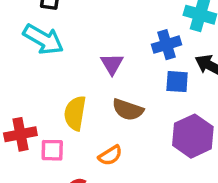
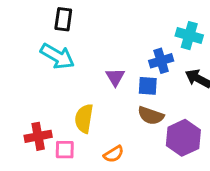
blue square: (177, 82) -> (148, 86), moved
brown semicircle: (128, 110) -> (151, 116), moved

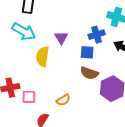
purple triangle: (115, 77) -> (61, 38), moved
yellow semicircle: (84, 119) -> (42, 56), moved

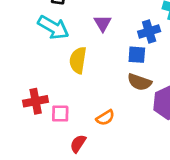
purple triangle: (61, 38) -> (103, 23), moved

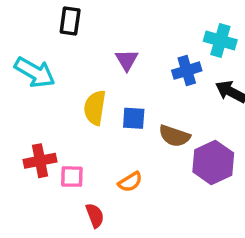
cyan arrow: (53, 27) -> (35, 72), moved
blue square: (137, 55) -> (134, 118), moved
red semicircle: (78, 144) -> (95, 215), turned 126

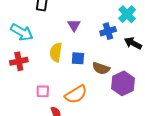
cyan cross: (220, 41) -> (127, 14), turned 30
red cross: (40, 161) -> (19, 61), moved
orange semicircle: (130, 182) -> (76, 94), size x1.6

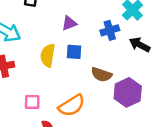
purple triangle: (74, 25) -> (69, 23), turned 40
blue square: (78, 58) -> (74, 52), moved

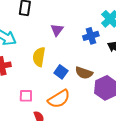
purple triangle: (69, 23) -> (57, 30), turned -32
blue square: (74, 52) -> (61, 72), moved, turned 32

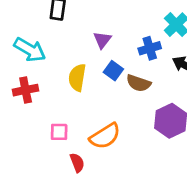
blue square: (61, 72) -> (113, 71), moved
brown semicircle: (84, 73) -> (139, 83), moved

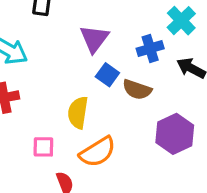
purple triangle: (102, 40) -> (94, 39), size x1.4
yellow semicircle: (77, 78) -> (78, 113), moved

